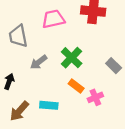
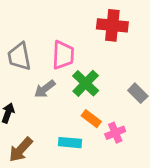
pink trapezoid: (53, 19) -> (63, 55), moved, turned 105
cyan rectangle: (49, 105) -> (70, 143), moved

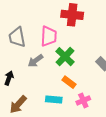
red cross: (112, 25) -> (72, 15), moved
pink cross: (115, 133) -> (83, 100), moved

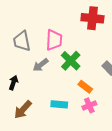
red cross: (72, 15) -> (92, 18), moved
orange rectangle: (69, 82) -> (85, 87), moved

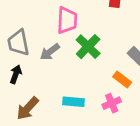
gray trapezoid: (22, 41) -> (18, 43), moved
orange rectangle: (85, 87) -> (122, 79), moved

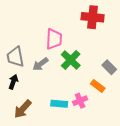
pink cross: (112, 103) -> (80, 101), moved

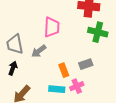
green cross: (71, 60) -> (98, 32), moved, turned -30
gray rectangle: (109, 67) -> (86, 64), moved, turned -64
orange rectangle: (98, 86) -> (64, 70), moved, turned 32

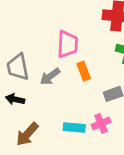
black arrow: (13, 68) -> (15, 99), turned -96
orange rectangle: (64, 70) -> (84, 71), moved

